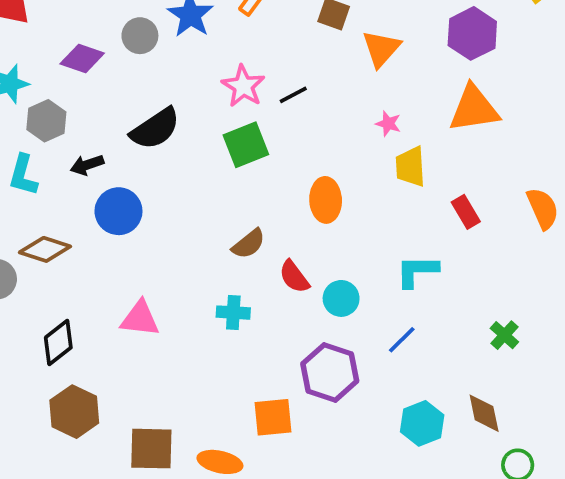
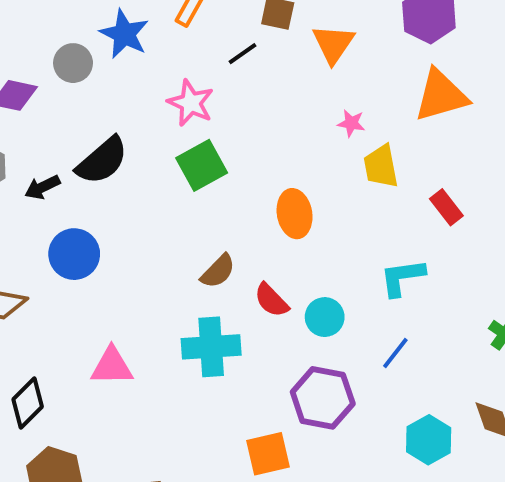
black line: (293, 95) -> (242, 54), moved
black arrow: (87, 165) -> (42, 187), moved
cyan cross: (233, 313) -> (211, 347), size x1.6

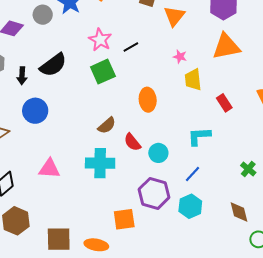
black line: (242, 54) -> (131, 47), moved
black arrow: (42, 187) -> (22, 76), turned -66
cyan hexagon: (429, 440) -> (190, 206), moved

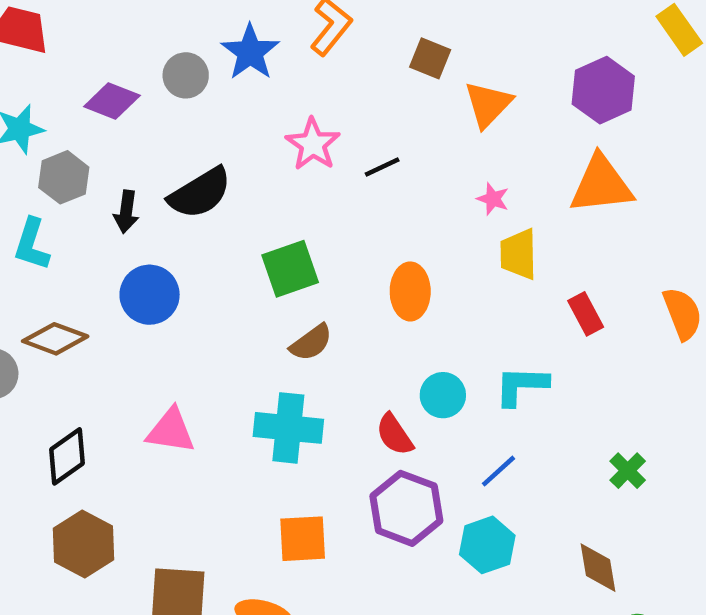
green square: (103, 72) -> (290, 269), moved
red semicircle: (132, 142) -> (395, 435), moved
cyan circle: (158, 153) -> (443, 395), moved
orange square: (124, 219) -> (303, 539), moved

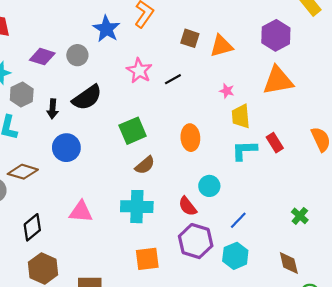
brown square: (430, 58) -> (190, 38), moved
gray circle: (186, 75) -> (77, 55), moved
orange triangle: (488, 104) -> (221, 46), turned 35
cyan L-shape: (521, 386) -> (244, 150), moved

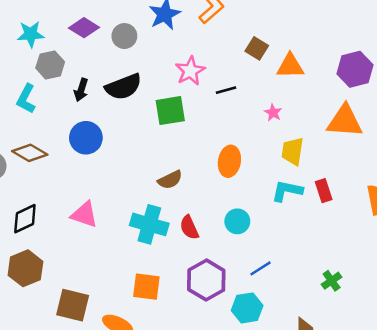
pink star: (227, 91) -> (273, 113), moved
green square: (133, 131) -> (170, 111), moved
red semicircle: (188, 206) -> (189, 227), moved

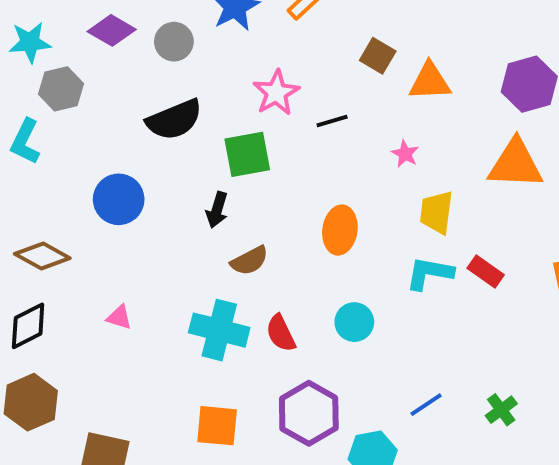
black arrow: (81, 90) -> (217, 210), moved
brown diamond: (30, 153) -> (42, 256), moved
red rectangle: (324, 191) -> (486, 272), turned -35
pink triangle: (84, 215) -> (119, 317), size x0.6
blue line: (261, 268) -> (426, 405), moved

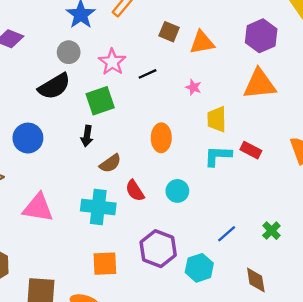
gray circle: (174, 42) -> (69, 52), moved
pink triangle: (119, 317) -> (38, 208), size x2.0
red semicircle: (281, 333) -> (135, 191), moved

